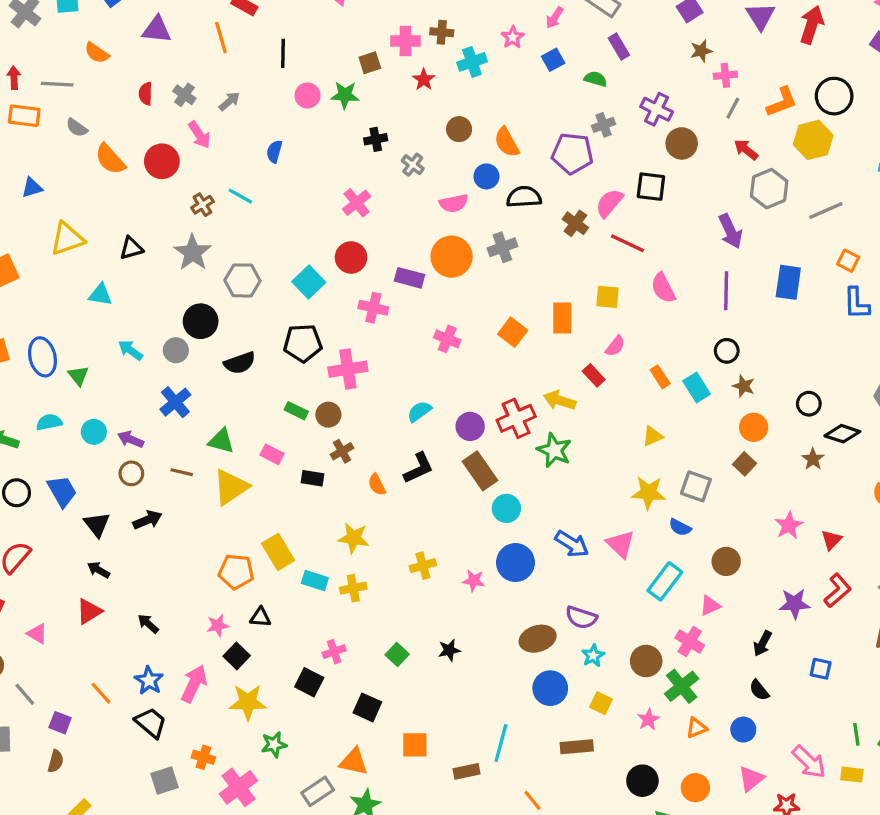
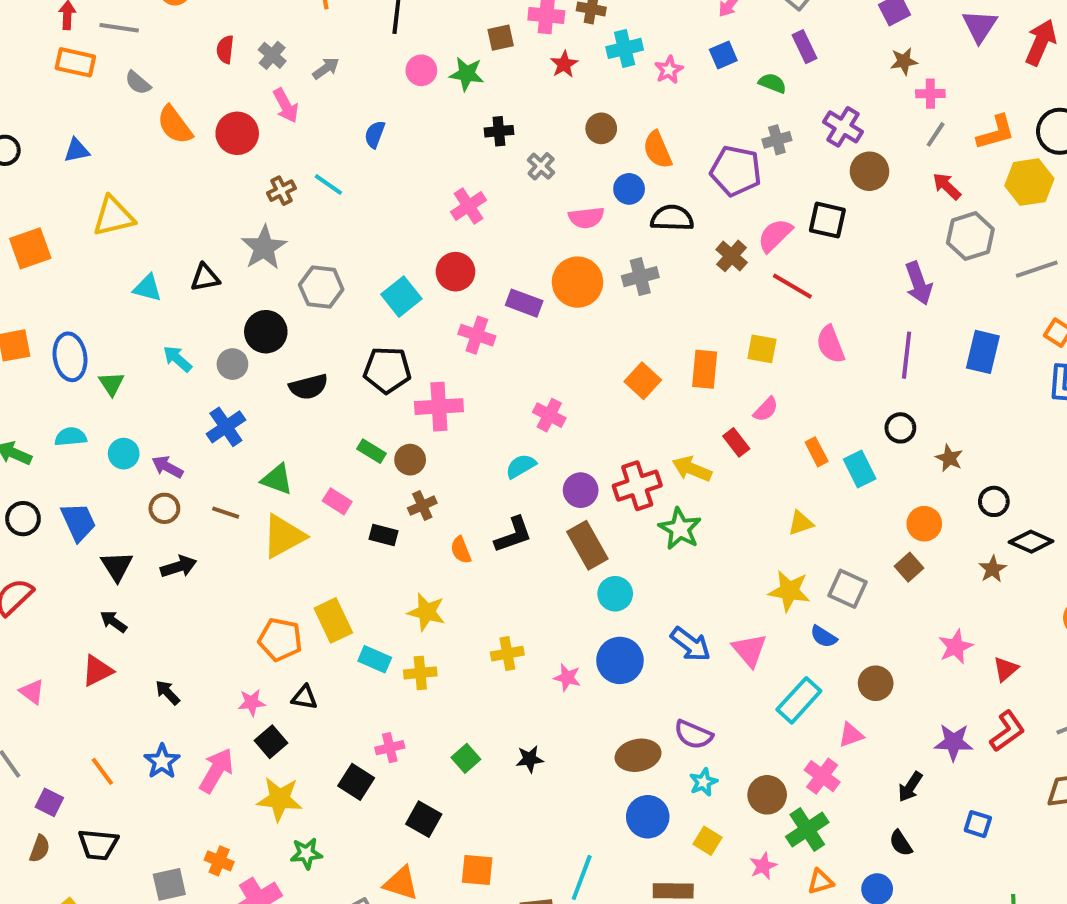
pink star: (513, 37) -> (669, 70), moved
black triangle: (131, 248) -> (205, 278), moved
pink cross: (447, 339) -> (549, 415), moved
brown star: (744, 386) -> (949, 458), moved
black trapezoid: (151, 723) -> (98, 845), moved, turned 140

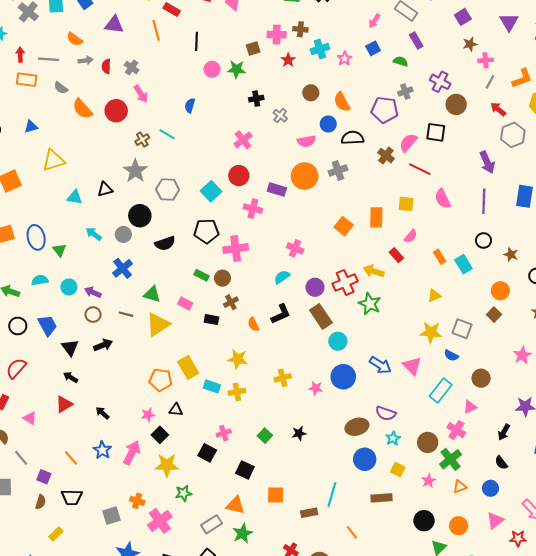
gray arrow: (326, 68) -> (86, 60), moved, turned 32

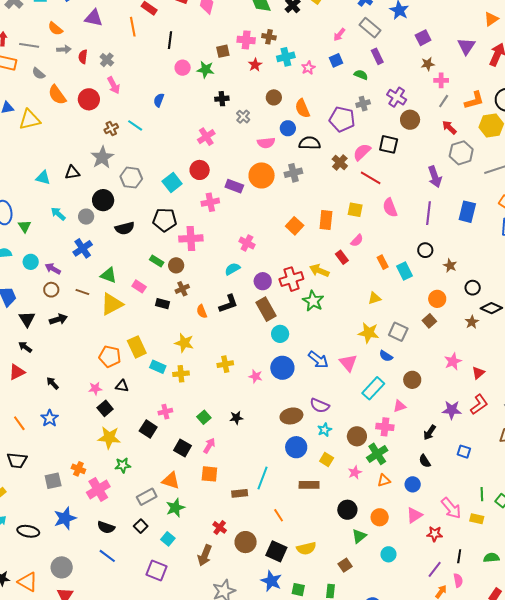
yellow triangle: (53, 160) -> (30, 120), moved
pink cross: (253, 209) -> (210, 202), turned -30
pink cross: (456, 430) -> (385, 427), turned -30
pink arrow: (132, 453) -> (209, 446), moved, size x0.7

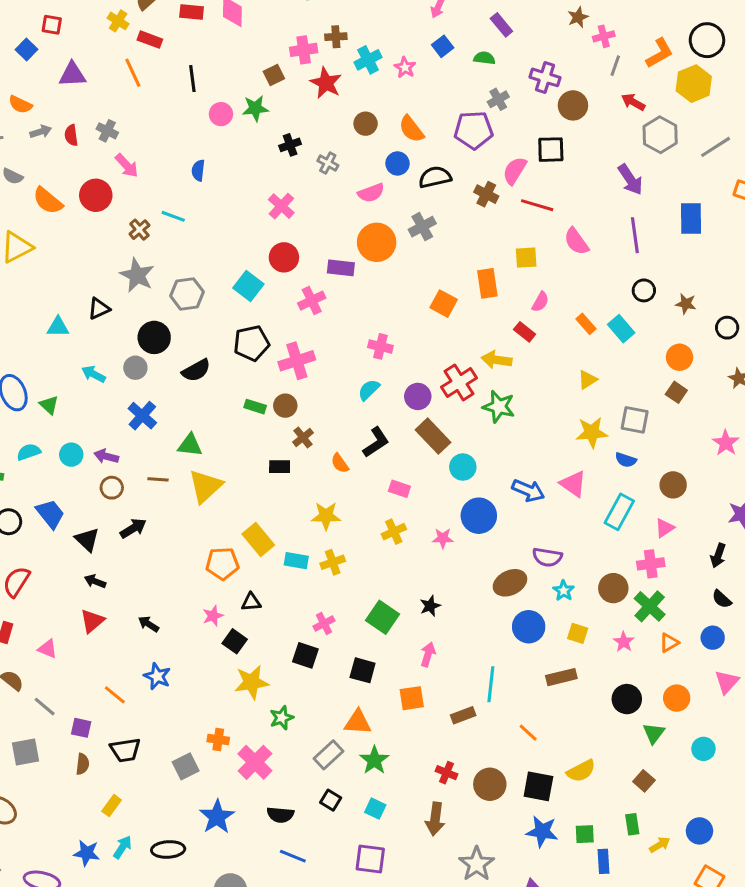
red star: (255, 65) -> (326, 83), size x1.5
pink rectangle: (139, 286) -> (399, 489), moved
green square: (204, 417) -> (383, 617), size x1.5
pink arrow: (209, 446) -> (428, 654), moved

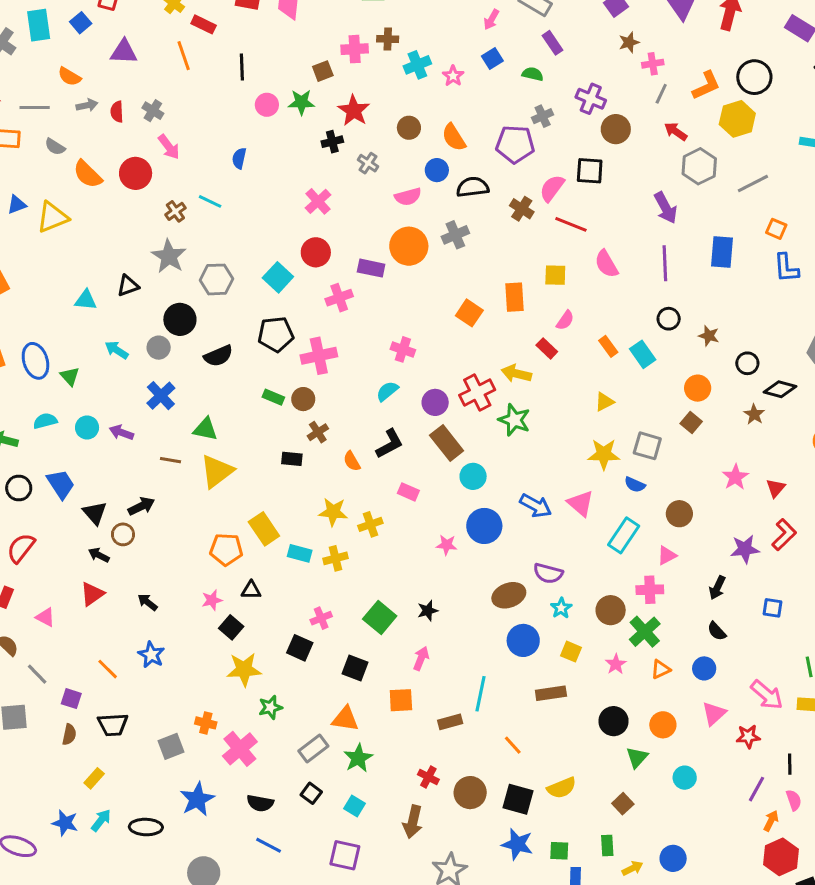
red star: (326, 83) -> (354, 110), moved
brown circle: (112, 488) -> (123, 534), moved
yellow cross: (394, 532) -> (370, 524), moved

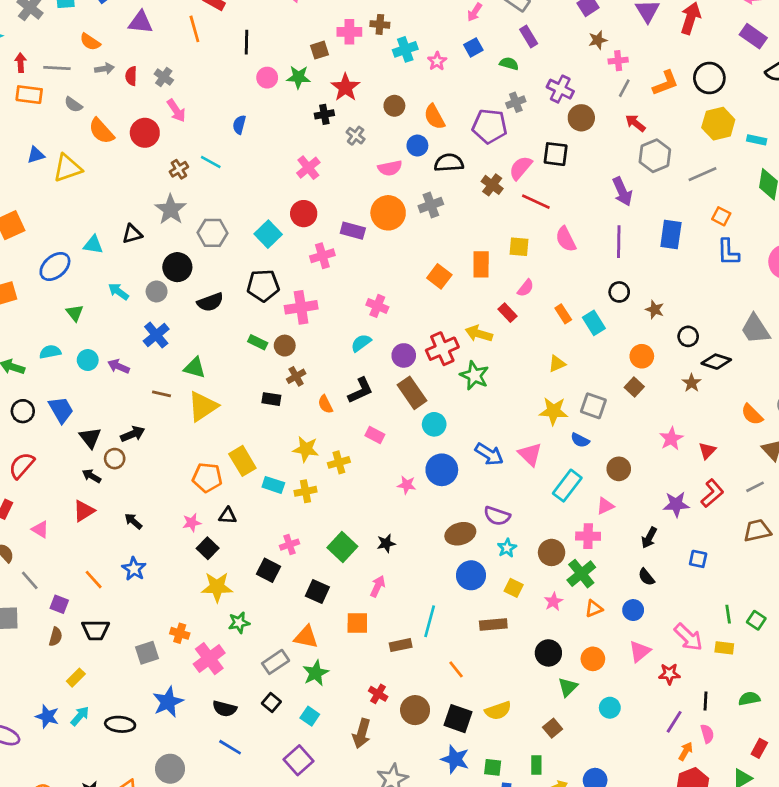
yellow hexagon: (737, 119) -> (718, 124), moved
blue ellipse: (35, 361) -> (55, 267), moved, turned 64
purple square: (345, 855) -> (299, 760), turned 32

